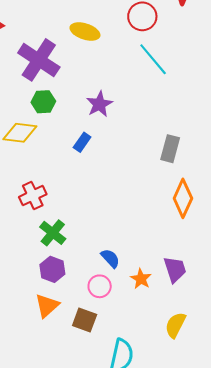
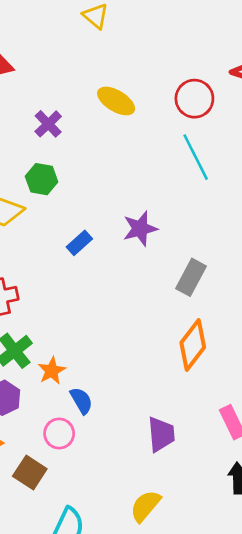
purple cross: (39, 60) -> (48, 124), size x0.5
purple star: (99, 104) -> (140, 229), moved
orange star: (141, 279) -> (52, 371), moved

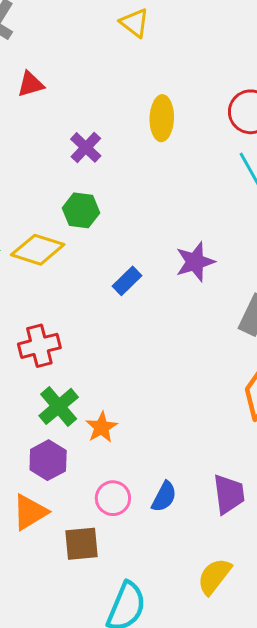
yellow ellipse: (116, 101) -> (162, 118), turned 63
blue semicircle: (81, 401) -> (164, 497), moved, turned 60
brown square: (30, 472) -> (82, 544), turned -36

